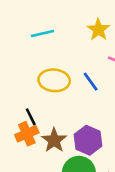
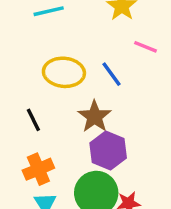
orange cross: (27, 134) -> (38, 169), moved
brown star: (54, 140) -> (95, 117), moved

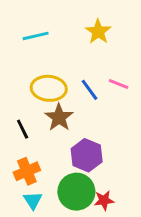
pink line: (145, 47) -> (119, 84), moved
brown star: (95, 117) -> (59, 117), moved

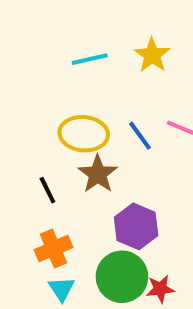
cyan line: (36, 36) -> (90, 59), moved

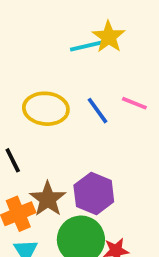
cyan line: (90, 59) -> (86, 46), moved
brown star: (98, 174) -> (48, 199), moved

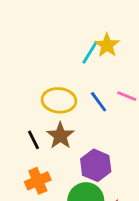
cyan line: (86, 46) -> (90, 52), turned -45
brown star: (48, 199) -> (60, 136), moved

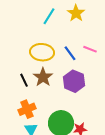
cyan line: (90, 52) -> (49, 16), moved
purple hexagon: (96, 165) -> (74, 81), moved

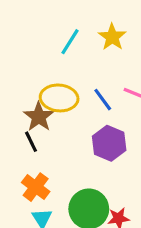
brown star: (43, 77) -> (39, 117), moved
orange cross: (27, 109) -> (36, 187), turned -30

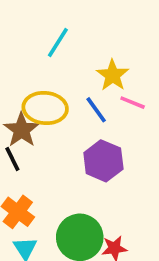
yellow star: (112, 37) -> (113, 75), moved

